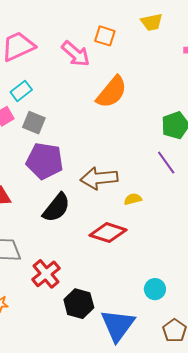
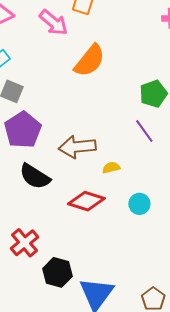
purple pentagon: (45, 161) -> (23, 130), turned 30
black semicircle: (56, 208) -> (35, 176), turned 84
cyan circle: (155, 289) -> (139, 204), moved

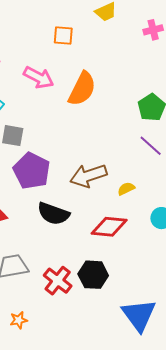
pink arrow: (53, 23) -> (39, 77), moved
black hexagon: (58, 272) -> (93, 275), moved

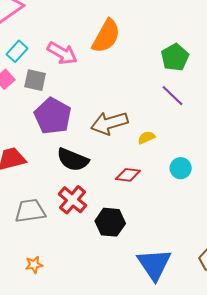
pink arrow: (39, 77) -> (62, 53), moved
red diamond: (109, 227) -> (128, 175), size x0.7
red cross: (58, 281) -> (73, 200), moved

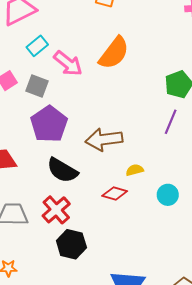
cyan rectangle: (17, 51) -> (37, 46), moved
purple line: (173, 96) -> (171, 122), turned 60
yellow semicircle: (146, 138) -> (135, 170), moved
black hexagon: (110, 222) -> (71, 244), moved

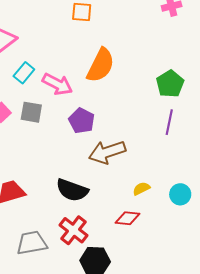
purple pentagon: (49, 124) -> (82, 121), moved, size x0.7
yellow semicircle: (135, 170) -> (141, 189), moved
red diamond: (115, 194) -> (128, 218), moved

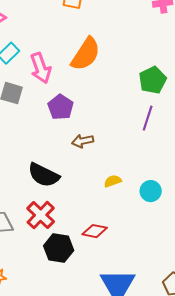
pink arrow: (57, 84) -> (41, 68), turned 36
brown arrow: (107, 152) -> (83, 141), size x0.6
red diamond: (128, 218) -> (95, 231), moved

